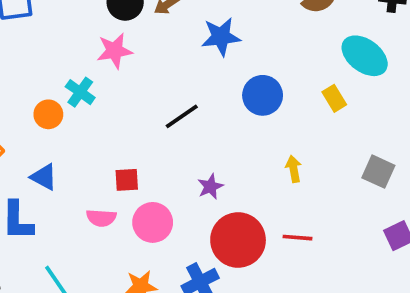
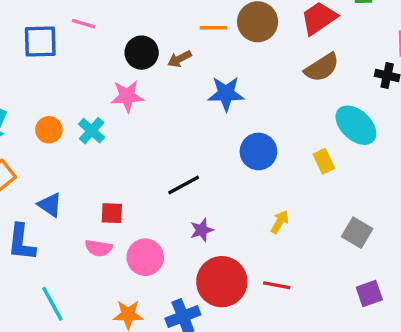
orange circle: (48, 114) -> (49, 130), moved
black line: (182, 116) -> (184, 185), moved
yellow arrow: (294, 169) -> (280, 222), turned 35
red square: (127, 180) -> (112, 213), moved

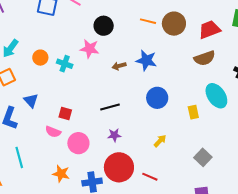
brown arrow: (180, 59) -> (119, 66), moved
cyan cross: (92, 131) -> (65, 64), turned -35

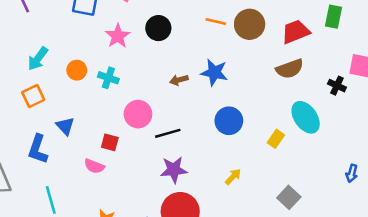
pink star: (90, 49) -> (118, 36), moved, turned 30
yellow rectangle: (193, 112) -> (276, 139), turned 48
purple star: (114, 135) -> (174, 170), size x1.5
pink circle: (78, 143) -> (138, 114), moved

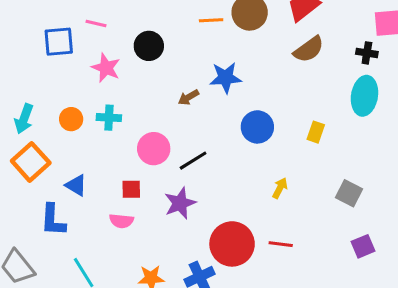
orange square: (33, 96) -> (31, 162), size x1.4
cyan ellipse: (306, 117) -> (364, 96), moved, turned 60
purple star: (174, 170) -> (180, 203), moved

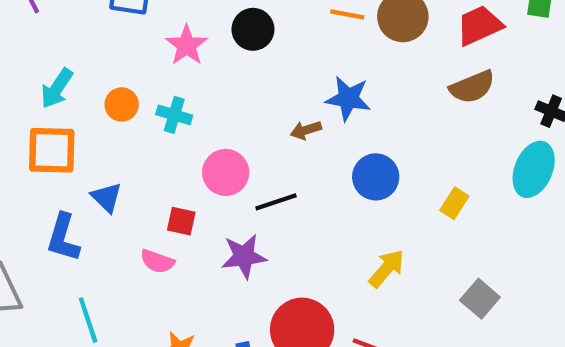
brown arrow: (188, 97) -> (306, 130), moved
orange square: (31, 162) -> (52, 150), turned 30
yellow arrow: (280, 188) -> (387, 269), size x1.4

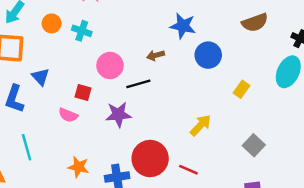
brown arrow: (306, 130) -> (156, 55), moved
blue circle: (376, 177) -> (208, 55), moved

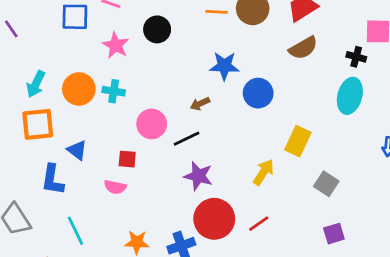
orange circle: (52, 23) -> (79, 89), size x1.5
yellow rectangle: (242, 89) -> (298, 141), moved, size x1.5
purple star: (118, 114) -> (198, 176), moved, turned 30
red line: (188, 170) -> (259, 224), turned -48

